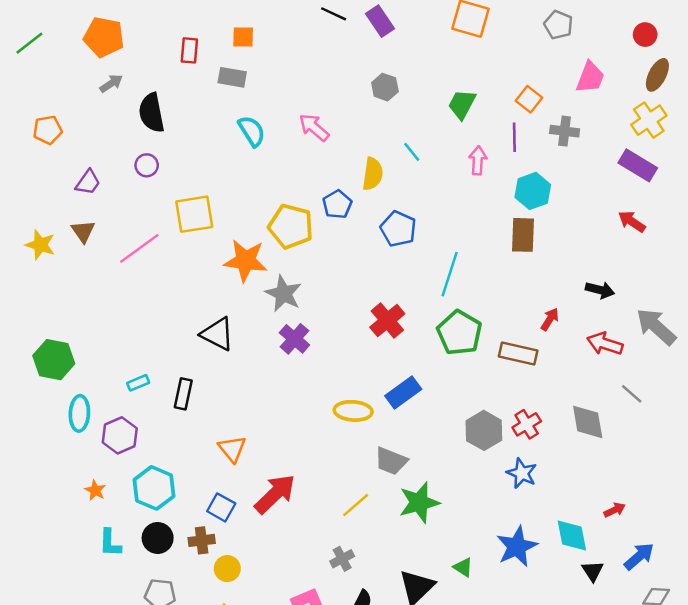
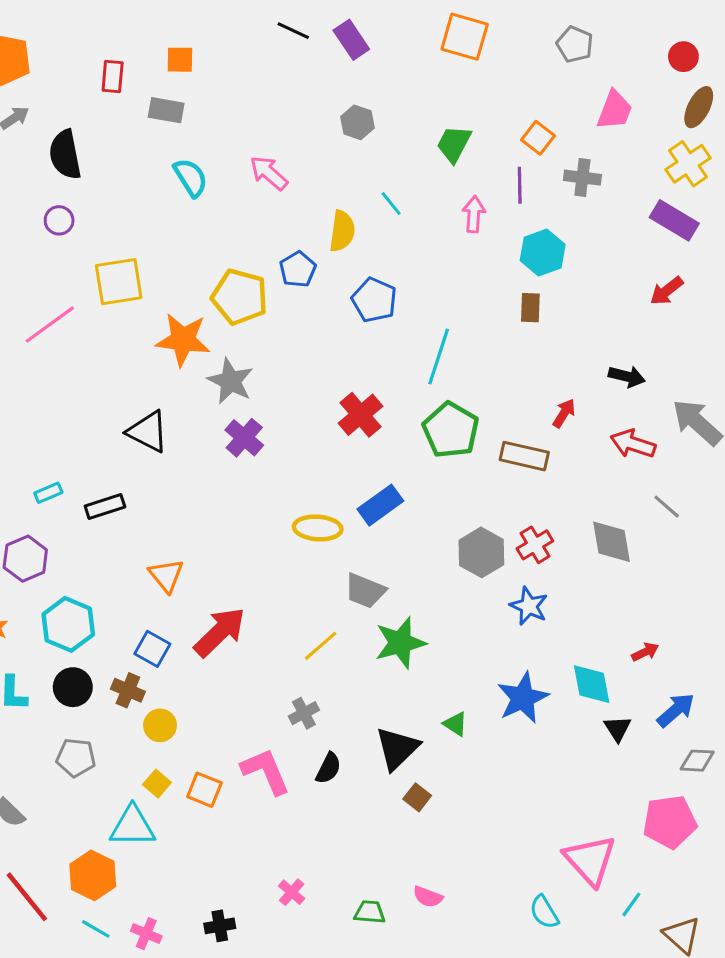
red arrow: (632, 222) -> (667, 291), turned -72
brown rectangle: (523, 235) -> (530, 308), size x0.7
black rectangle: (183, 394) -> (105, 507), turned 60
brown cross: (202, 540) -> (128, 690), turned 30

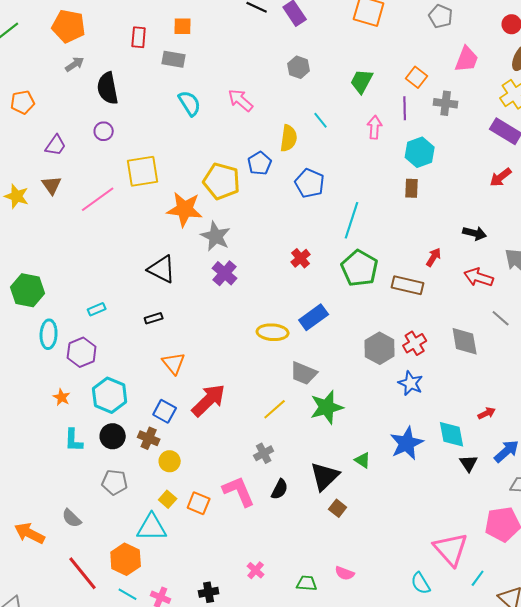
red cross: (361, 415) -> (301, 258), size x0.7
black rectangle: (105, 507) -> (154, 318), moved, size x0.7

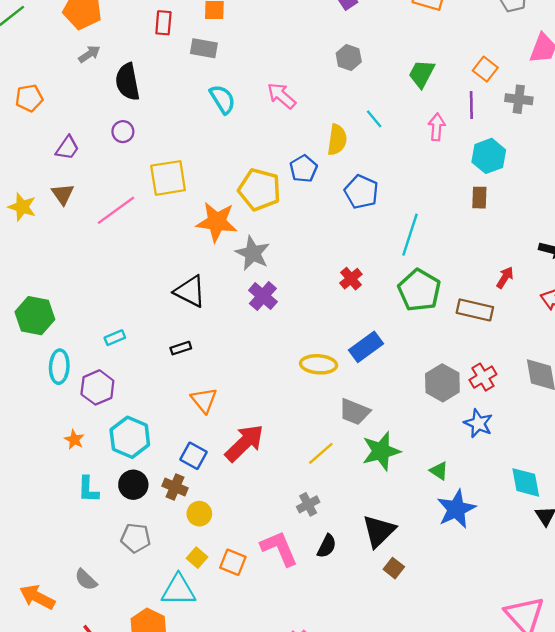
blue star: (407, 443) -> (456, 509), moved
green triangle: (363, 460) -> (439, 471), moved

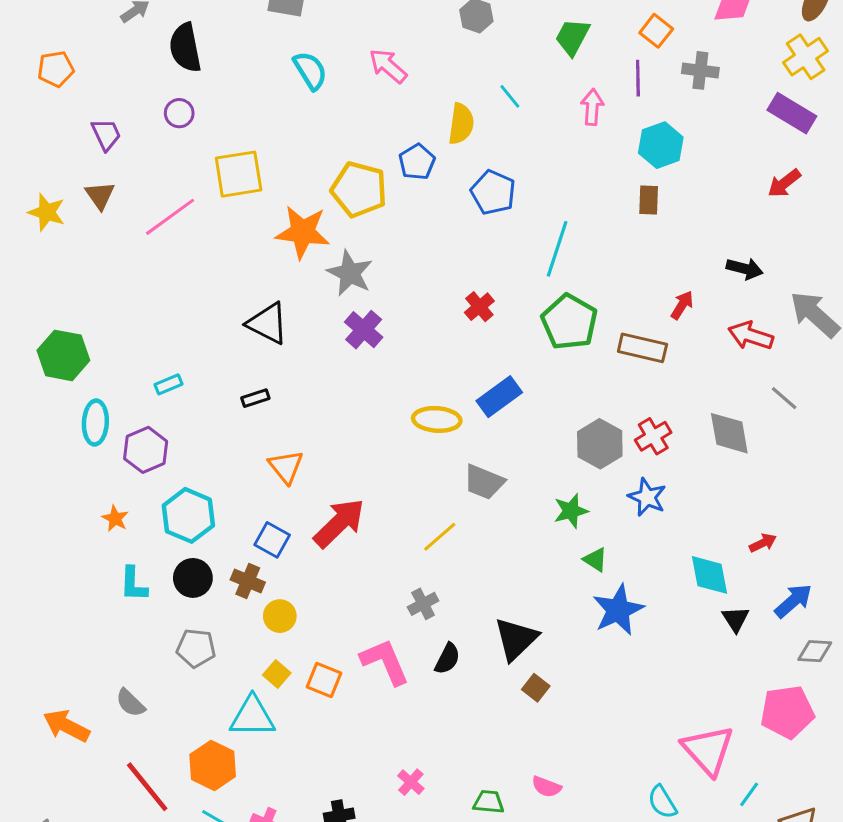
purple trapezoid: (67, 148) -> (106, 134), turned -60
green star: (381, 451) -> (571, 511), moved, size x0.7

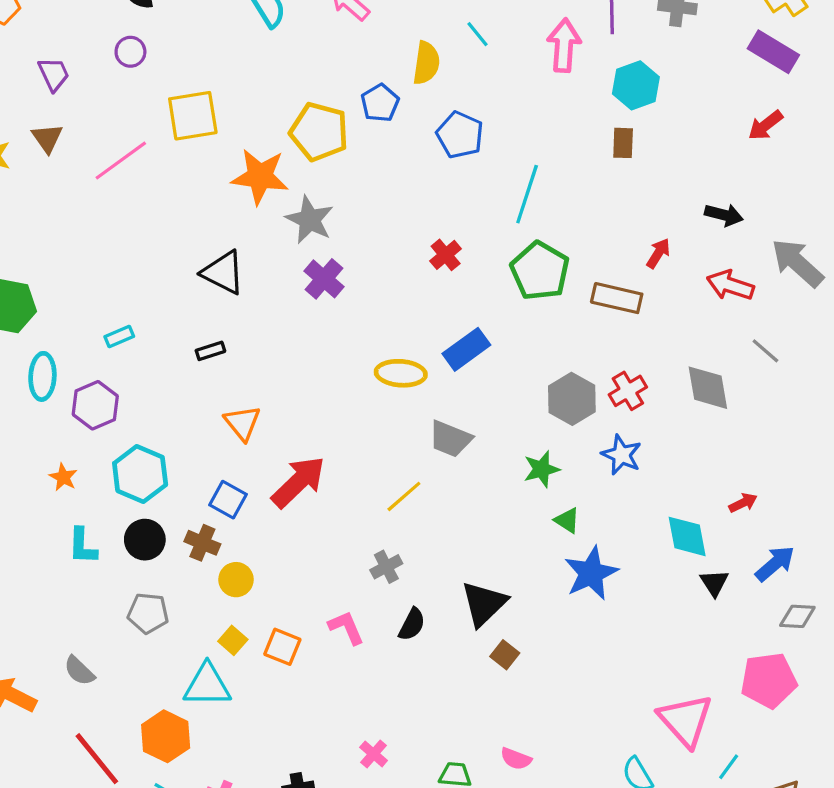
pink arrow: (592, 107) -> (564, 45), size x1.4
pink L-shape: (385, 662) -> (346, 628), size x0.7

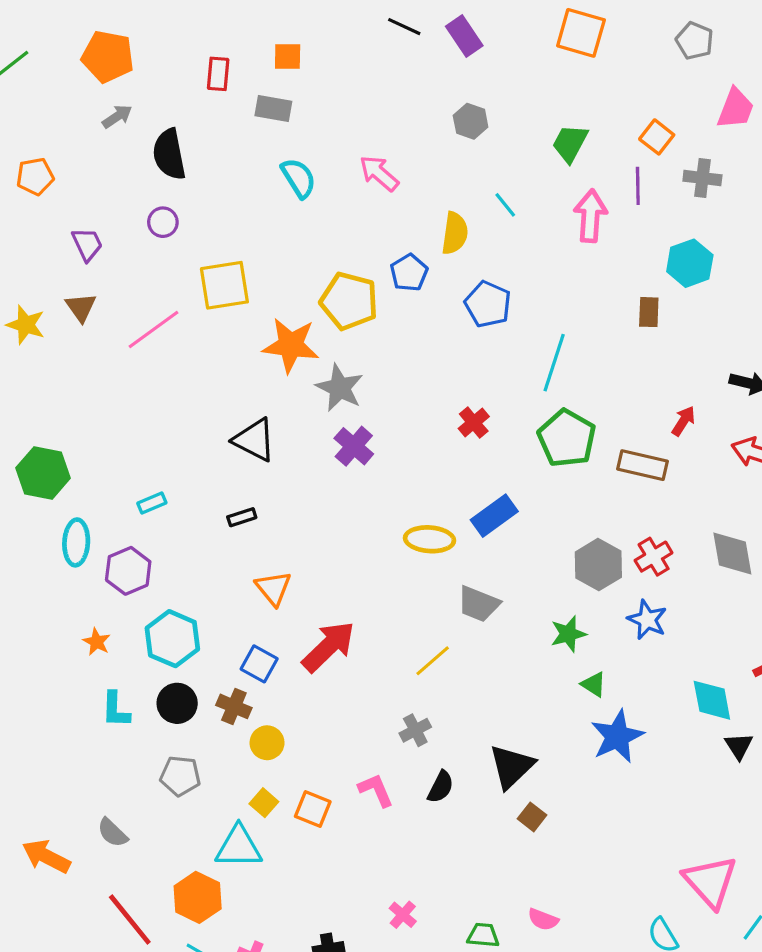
cyan hexagon: (636, 85) -> (690, 263), moved

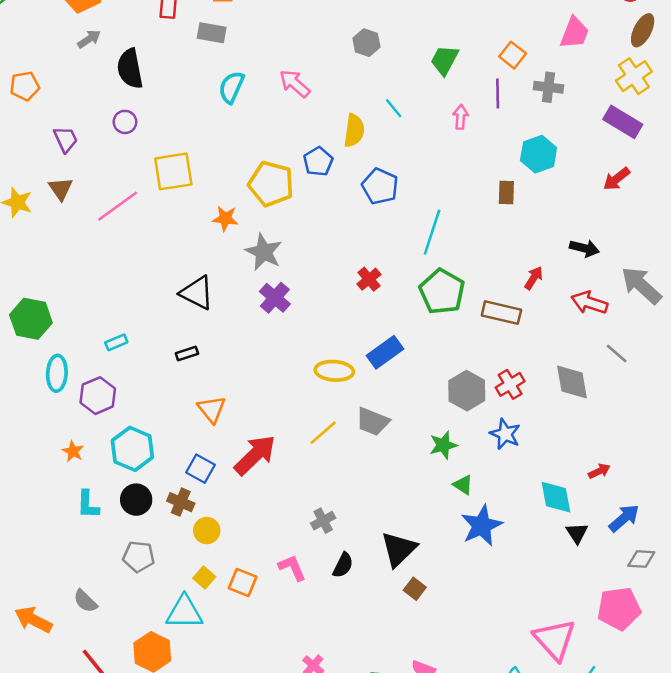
cyan semicircle: (299, 178) -> (231, 87), turned -124
pink arrow: (590, 216) -> (461, 117), size x0.6
orange star: (291, 345) -> (225, 218), size x0.6
yellow line: (433, 661) -> (323, 433), moved

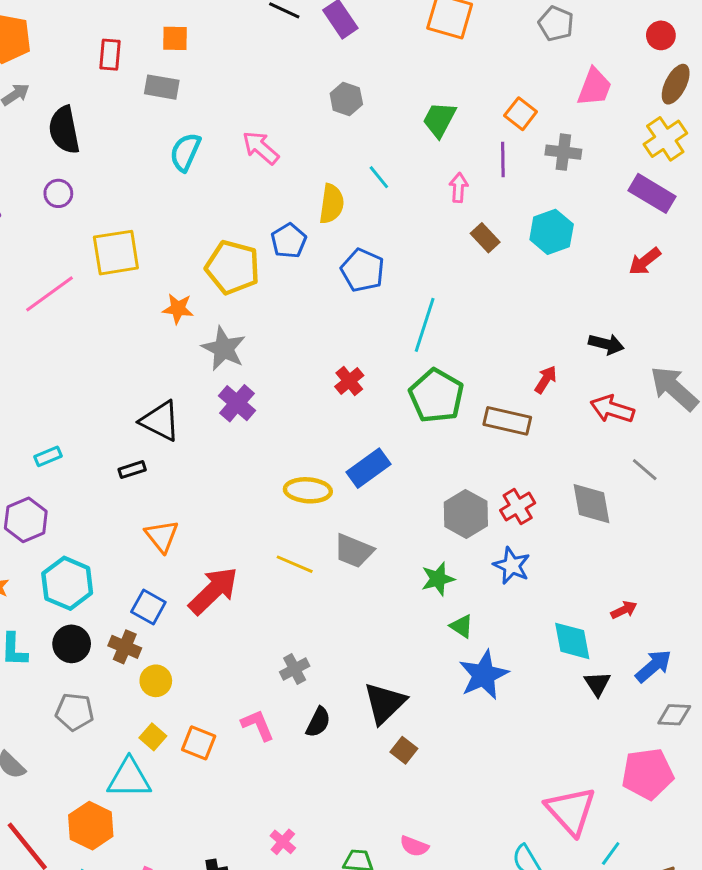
brown rectangle: (506, 192) -> (485, 238), moved, turned -45
black triangle: (197, 293) -> (160, 421), moved
yellow line: (323, 433) -> (295, 564), turned 64

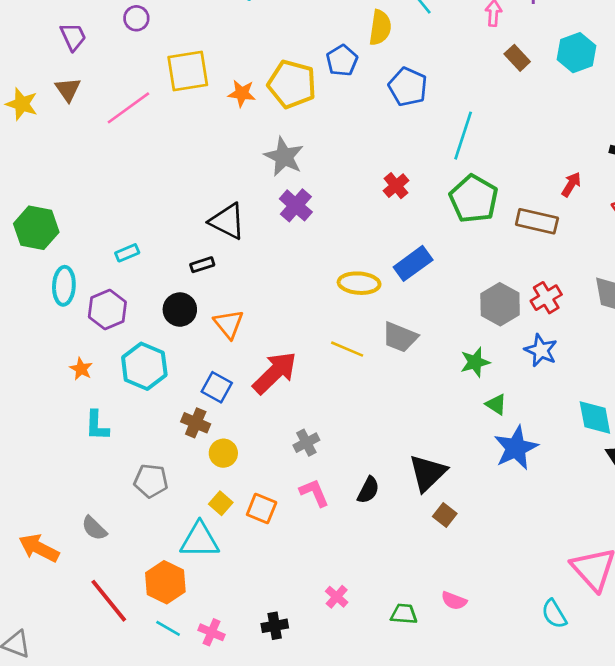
orange star: (178, 309) -> (242, 93), moved
black circle: (72, 644) -> (180, 310), moved
gray cross: (295, 669) -> (306, 443), moved

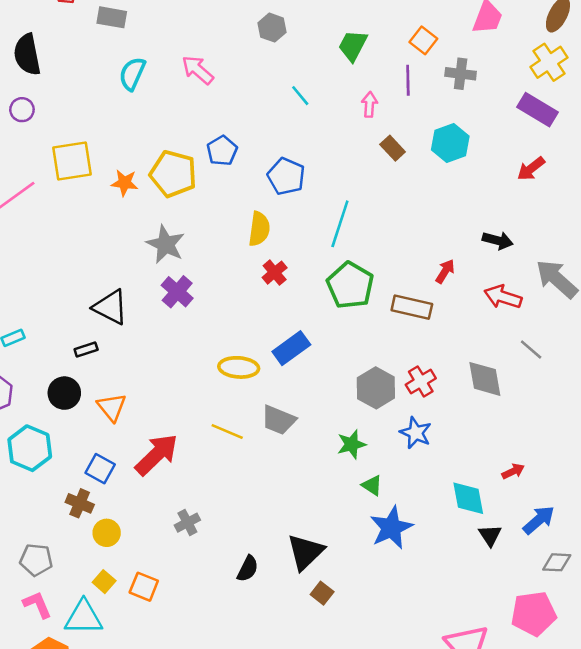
yellow semicircle: (380, 28) -> (259, 229), moved
pink L-shape: (314, 493) -> (37, 605), moved

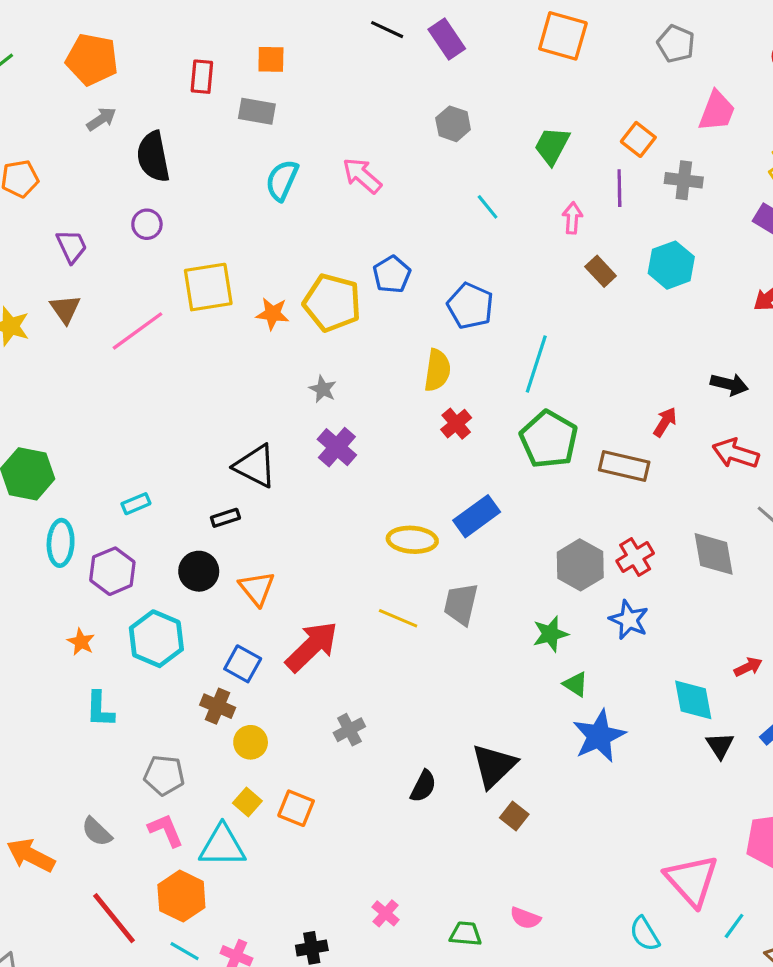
gray star: (166, 244) -> (323, 389), size x0.6
gray trapezoid: (278, 420) -> (461, 604), turned 81

